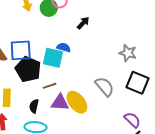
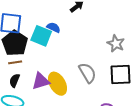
black square: (137, 83) -> (120, 75), turned -35
brown line: (50, 86) -> (15, 62), moved
purple triangle: (60, 103) -> (41, 81), turned -30

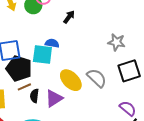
black semicircle: (15, 80) -> (34, 96), moved
yellow ellipse: (58, 84) -> (71, 80), moved

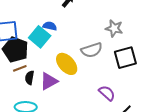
cyan square: (42, 54) -> (40, 37), turned 30
gray semicircle: (97, 78) -> (92, 50), moved, turned 115
purple semicircle: (128, 108) -> (107, 93), moved

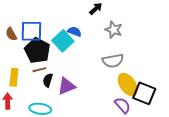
gray star: (114, 28) -> (114, 30), moved
black square: (125, 58) -> (144, 93), moved, turned 30
yellow ellipse: (67, 64) -> (128, 85), moved

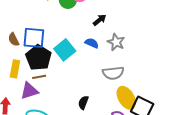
blue semicircle: (74, 32) -> (92, 43), moved
yellow rectangle: (14, 77) -> (15, 69), moved
black semicircle: (48, 80) -> (83, 103), moved
purple triangle: (66, 86) -> (29, 91), moved

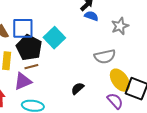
gray star: (116, 42) -> (120, 26), moved, turned 30
blue semicircle: (92, 43) -> (91, 16), moved
black semicircle: (83, 103) -> (78, 88), turned 32

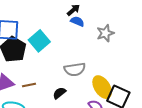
gray semicircle: (105, 56) -> (75, 69), moved
brown line: (31, 67) -> (29, 85), moved

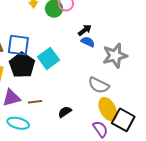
gray star: (105, 33) -> (115, 56), size x1.4
gray semicircle: (75, 69) -> (99, 85), moved, turned 30

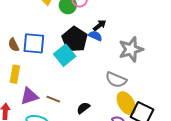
blue semicircle: (88, 42) -> (95, 36), moved
black pentagon: (22, 65) -> (75, 39), moved
brown line: (35, 102) -> (53, 99), turned 32

